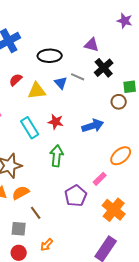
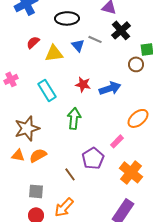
red star: (56, 122) -> (83, 84), moved
brown line: (36, 213) -> (70, 174), moved
orange arrow: (47, 245) -> (64, 207), size x1.5

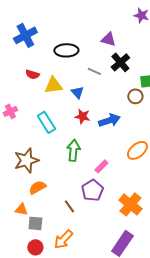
red semicircle: (33, 42) -> (32, 74), turned -120
blue triangle: (78, 45) -> (77, 92), moved
pink rectangle: (117, 141) -> (101, 166), moved
orange triangle: (18, 155) -> (21, 209), moved

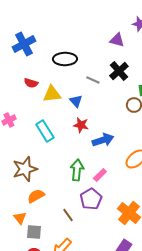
purple triangle: (108, 39) -> (117, 40), moved
blue arrow: (109, 120) -> (103, 140), moved
green arrow: (73, 150) -> (77, 170), moved
orange triangle: (21, 209) -> (20, 218), turned 40

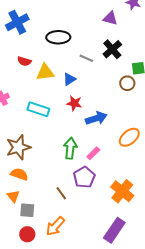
blue triangle: (76, 101) -> (69, 79), turned 40
cyan rectangle: (45, 131) -> (38, 109), turned -40
orange semicircle: (36, 196) -> (19, 174), moved, turned 48

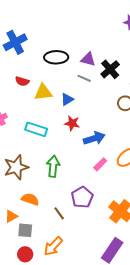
purple triangle: (110, 18) -> (88, 59), moved
green arrow: (70, 148) -> (53, 166), moved
pink rectangle: (93, 153) -> (100, 164), moved
orange semicircle: (19, 174) -> (30, 199), moved
orange triangle: (13, 196) -> (11, 216), turned 40

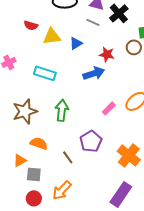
red star: (72, 123) -> (107, 54), moved
blue arrow: (94, 138) -> (94, 73), moved

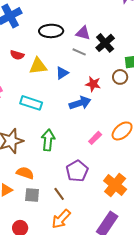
brown line: (68, 157) -> (59, 194), moved
gray square: (34, 174) -> (32, 195), moved
orange arrow: (62, 190) -> (61, 219), moved

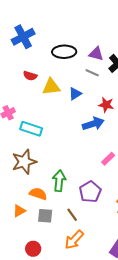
cyan rectangle: (31, 103) -> (31, 129), moved
green arrow: (48, 140) -> (59, 181), moved

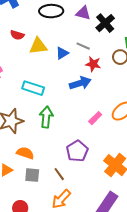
gray line: (92, 73) -> (83, 46), moved
cyan rectangle: (31, 129) -> (33, 88), moved
green arrow: (59, 181) -> (46, 117), moved

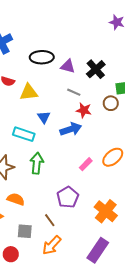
purple triangle: (83, 13) -> (68, 66), moved
blue triangle: (62, 53) -> (44, 117), moved, turned -32
gray square: (32, 175) -> (25, 231), moved

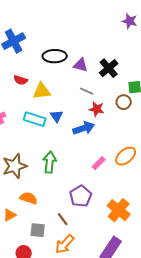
cyan rectangle: (24, 134) -> (35, 119), moved

